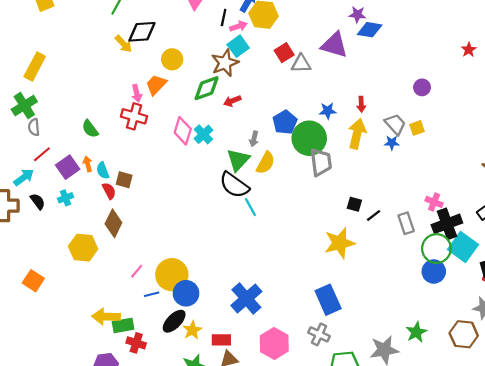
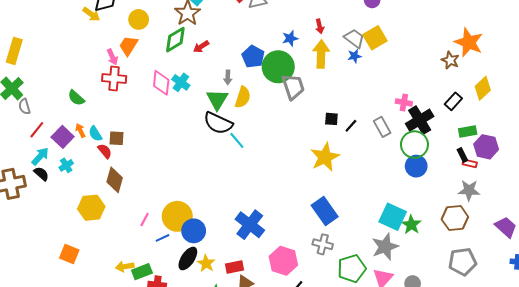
yellow square: (417, 128) -> (375, 38), size x1.6
cyan arrow: (24, 177) -> (40, 156), moved
cyan square: (463, 247) -> (393, 217), moved
orange square: (33, 281) -> (69, 254), moved
yellow arrow: (106, 317) -> (125, 267), size x0.7

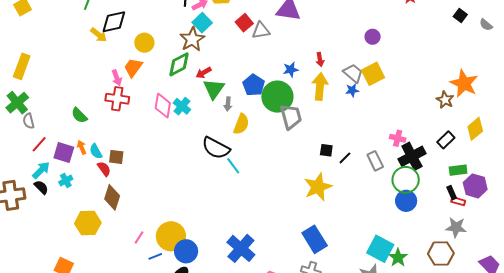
green triangle: (217, 99) -> (214, 89), moved
purple square: (63, 137) -> (64, 153), turned -30

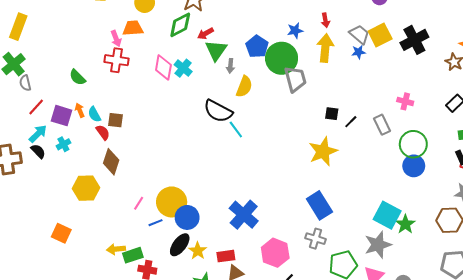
orange trapezoid: (133, 68) -> (133, 28), turned 50
black cross: (412, 156) -> (414, 40), moved

